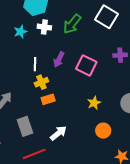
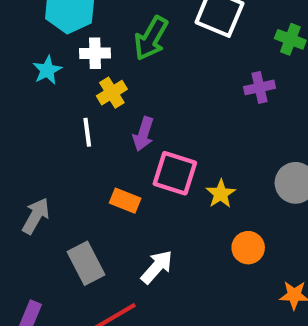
purple arrow: (59, 59) -> (143, 134), moved
pink square: (86, 65) -> (175, 173), moved
yellow cross: (41, 82) -> (112, 93), moved
orange rectangle: (48, 99) -> (125, 201), turned 48

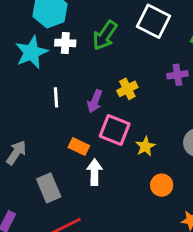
cyan star: (47, 70) -> (31, 52), size x1.6
yellow cross: (112, 93) -> (127, 89), moved
white arrow: (157, 267) -> (95, 172), moved, turned -45

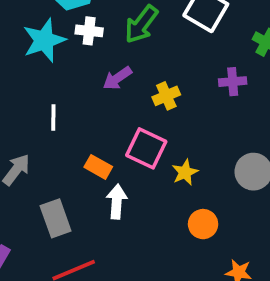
white line: (56, 97) -> (53, 117), moved
purple arrow: (95, 101) -> (117, 78), moved, turned 30

